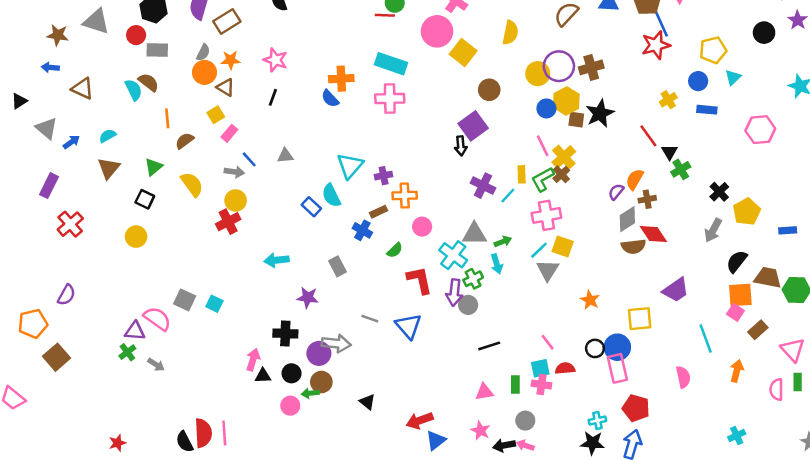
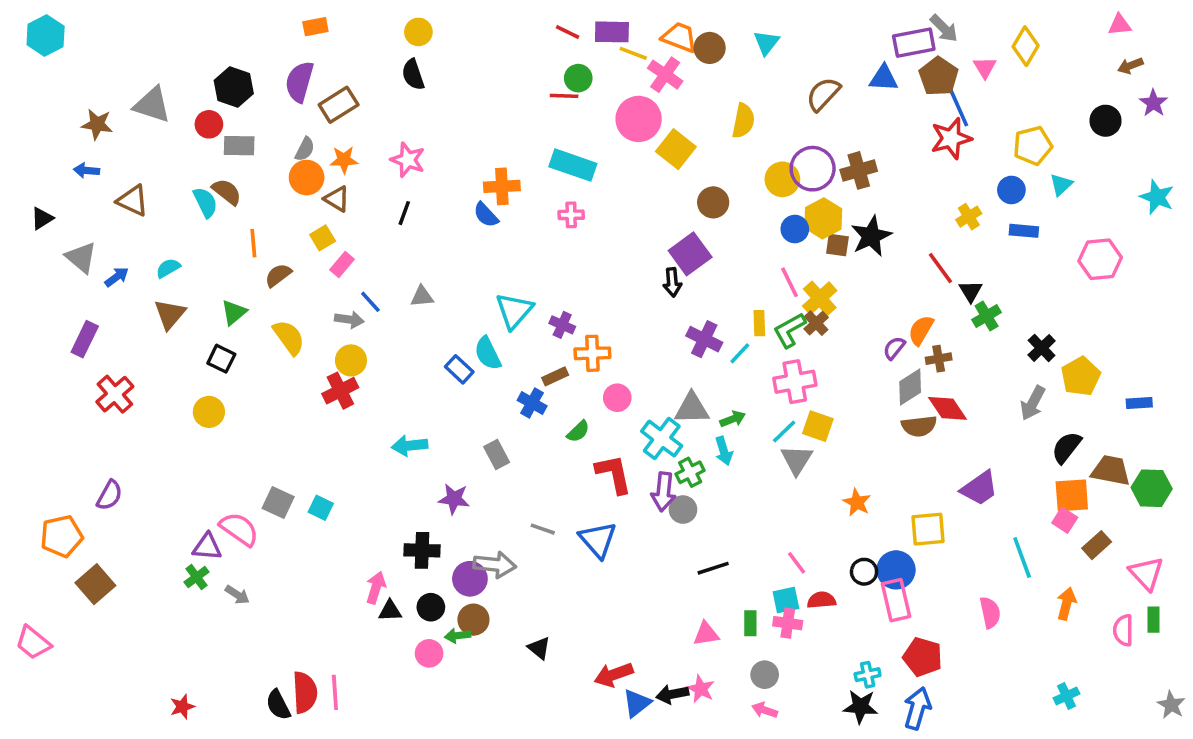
pink cross: (390, 98) -> (571, 215), size x0.6
purple cross: (384, 176) -> (562, 325), turned 35
black arrow: (504, 445) -> (672, 694), moved

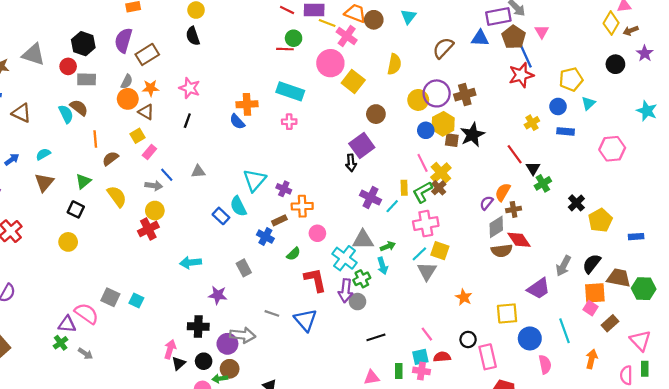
yellow diamond: (1026, 46) -> (611, 23), moved
gray arrow: (1033, 403) -> (563, 266), moved
blue circle: (896, 570) -> (530, 338), moved
black triangle: (390, 611) -> (179, 363), turned -40

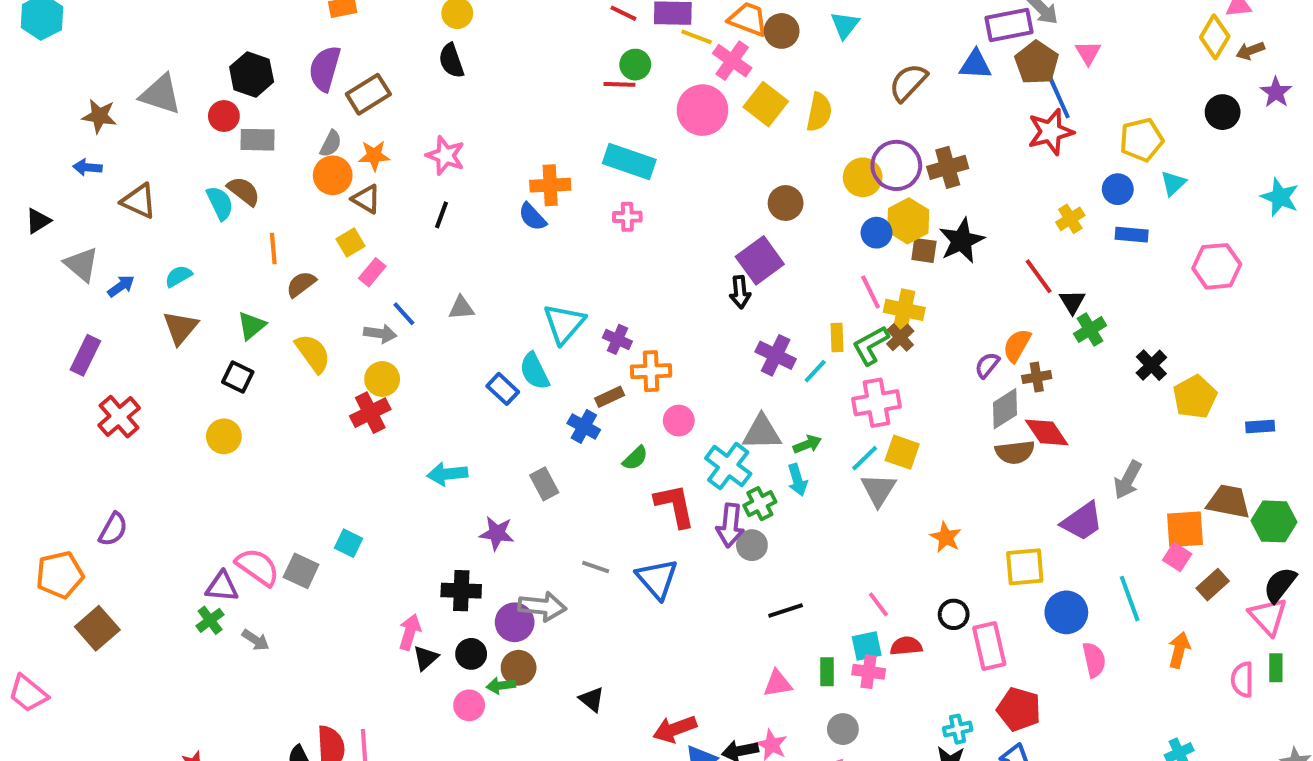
yellow square: (353, 82) -> (766, 104), moved
yellow cross: (441, 173) -> (904, 310), turned -36
black semicircle: (592, 264) -> (1280, 585), moved
gray square: (110, 297) -> (301, 571), moved

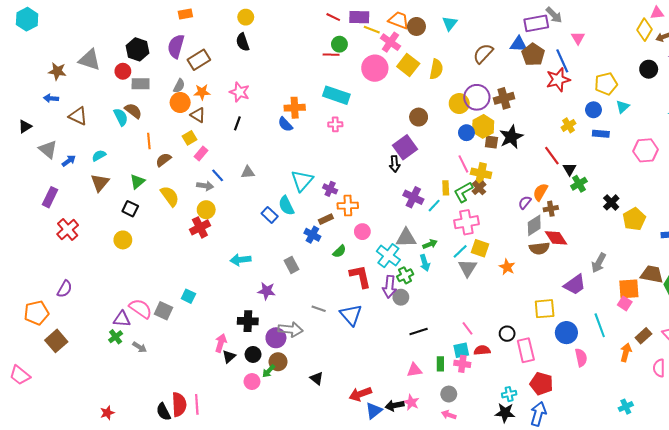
brown pentagon: (1037, 63) -> (533, 55), moved
orange star: (946, 537) -> (507, 267), moved
brown rectangle: (1213, 585) -> (643, 336), moved
green arrow: (501, 686) -> (269, 371), turned -40

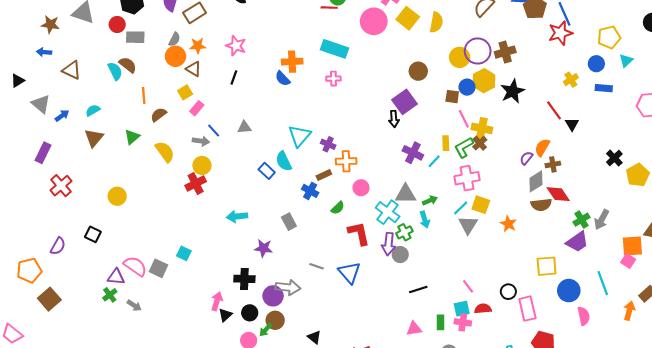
brown square: (491, 142) -> (452, 97), moved
green cross: (579, 184) -> (582, 220), moved
black square: (130, 209) -> (93, 234), moved

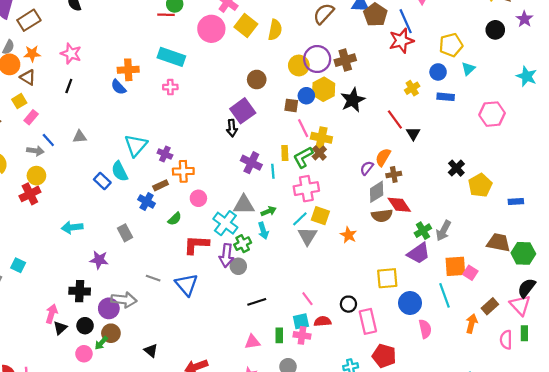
cyan line: (434, 161) -> (273, 171), turned -48
red L-shape: (359, 233) -> (196, 245), turned -75
orange square: (632, 246) -> (455, 266), moved

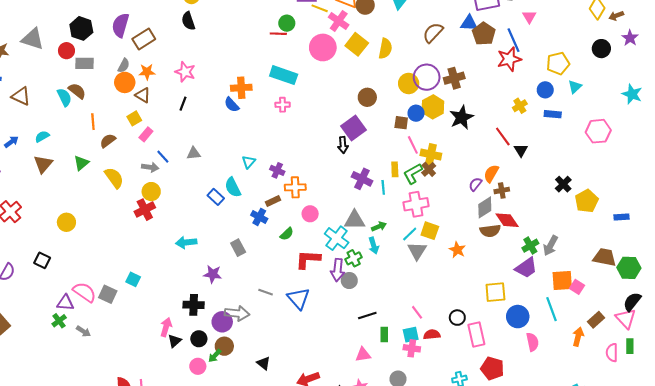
cyan triangle: (136, 145) -> (249, 162), size x0.6
green rectangle: (279, 335) -> (384, 335), moved

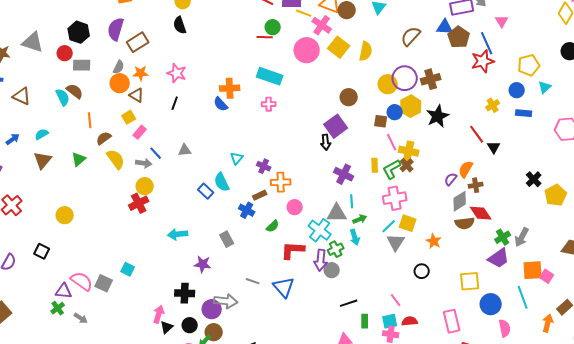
yellow semicircle: (114, 178) -> (116, 159), moved
cyan line: (383, 187) -> (352, 201), moved
black circle: (457, 318) -> (422, 271), moved

